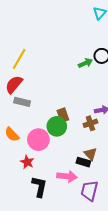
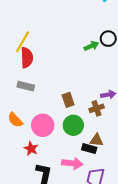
red semicircle: (14, 84) -> (27, 58), moved, turned 138
green circle: (57, 126) -> (73, 125), moved
brown triangle: (90, 154) -> (97, 140), turned -40

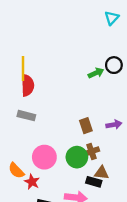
yellow line: (23, 42) -> (23, 68), turned -30
brown rectangle: (68, 100) -> (86, 126), moved
brown cross: (97, 108) -> (91, 151), moved
orange semicircle: (15, 120) -> (16, 171), moved

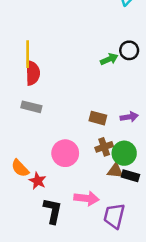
brown rectangle: (86, 126) -> (98, 118), turned -56
pink circle: (44, 157) -> (65, 153), moved
green circle: (77, 157) -> (124, 153), moved
black rectangle: (94, 182) -> (130, 176), moved

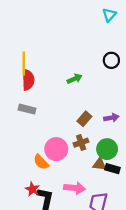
green arrow: (109, 59) -> (75, 79), moved
brown rectangle: (98, 118) -> (84, 119), turned -64
brown cross: (104, 147) -> (81, 143), moved
orange semicircle: (20, 168) -> (41, 162), moved
red star: (38, 181) -> (32, 189), moved

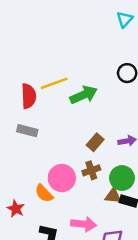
yellow line: (24, 64) -> (54, 83), moved, turned 70
green arrow: (75, 79) -> (84, 95), size x1.5
red star: (32, 189) -> (16, 209), moved

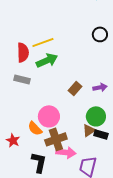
green arrow: (84, 95) -> (47, 60), moved
brown cross: (91, 170) -> (56, 139), moved, size x1.5
brown triangle: (113, 196) -> (89, 130), turned -40

